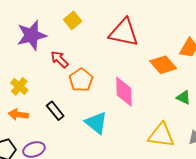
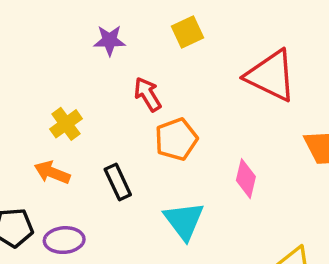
purple star: (32, 35) -> (110, 40), size x0.6
pink diamond: (124, 92) -> (246, 179), size x0.7

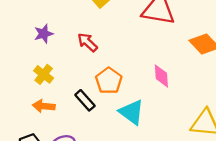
purple star: (110, 40) -> (44, 34), moved
orange pentagon: (176, 139) -> (109, 81), moved

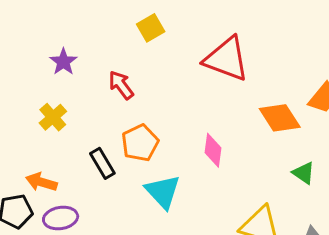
purple star: (44, 34) -> (63, 62), turned -30
orange arrow: (44, 106) -> (41, 182), moved

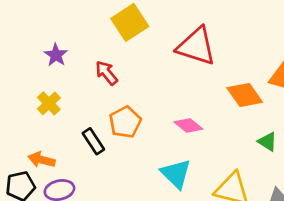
yellow square: (151, 28) -> (130, 22), size x1.5
pink diamond: (213, 150) -> (188, 126), turned -56
cyan triangle: (163, 192) -> (176, 174), moved

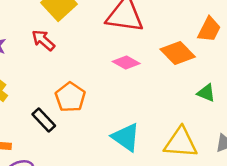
red arrow: (106, 73) -> (43, 40), moved
pink diamond: (188, 126) -> (126, 63), moved

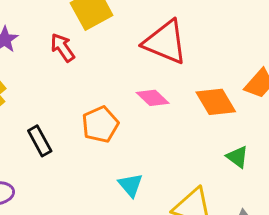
orange pentagon: (70, 97) -> (100, 124), moved
cyan triangle: (126, 137) -> (131, 185), size x0.7

